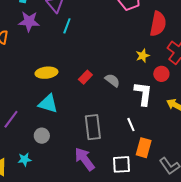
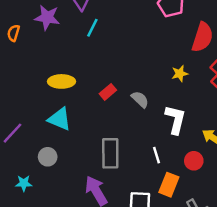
red circle: (161, 74) -> (194, 161), moved

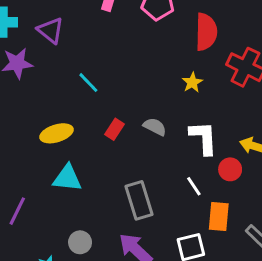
cyan line: (92, 28) -> (88, 83), moved, turned -54
gray circle: (48, 157) -> (80, 242), moved
red circle: (194, 161) -> (230, 169), moved

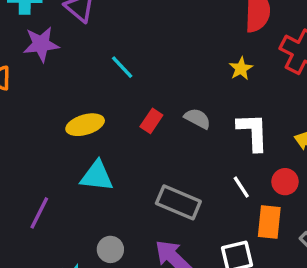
red circle: (230, 169) -> (285, 182), moved
gray rectangle: (139, 200) -> (178, 202), turned -51

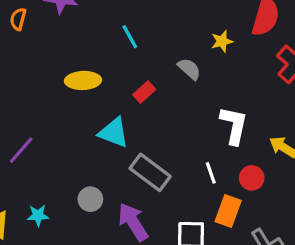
yellow star: (241, 69) -> (222, 41), moved
gray semicircle: (197, 119) -> (189, 69), moved
cyan triangle: (97, 176) -> (114, 133), moved
gray circle: (110, 249) -> (90, 199), moved

